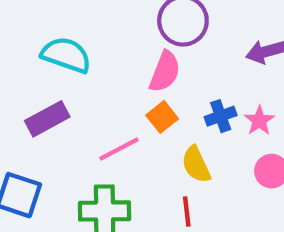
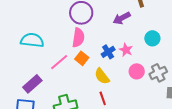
purple rectangle: (47, 119) -> (32, 84), moved
pink line: (119, 149) -> (59, 62), moved

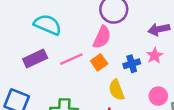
pink star: (126, 50) -> (155, 55), moved
purple rectangle: (32, 84) -> (35, 58), moved

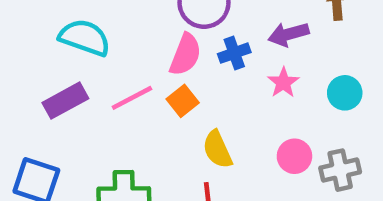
blue cross: (132, 64) -> (234, 53), moved

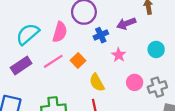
cyan semicircle: (85, 38) -> (28, 34), turned -55
pink semicircle: (185, 55) -> (60, 32), moved
pink star: (283, 83) -> (119, 55), moved

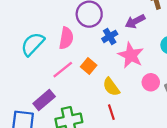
pink star: (119, 55) -> (131, 55), size x1.6
purple rectangle: (21, 66) -> (44, 100), moved

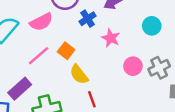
pink semicircle: (66, 38) -> (41, 22), turned 55
pink star: (131, 55) -> (111, 38), size x0.7
yellow semicircle: (111, 87) -> (79, 74), moved

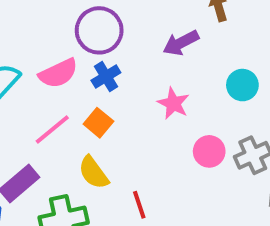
blue cross: (88, 19) -> (106, 77), moved
yellow semicircle: (79, 74) -> (93, 173), moved

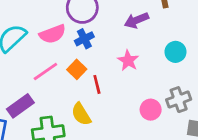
pink circle: (209, 151) -> (151, 110), moved
yellow semicircle: (93, 173) -> (81, 114), moved
red line: (139, 205) -> (97, 84), moved

